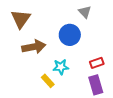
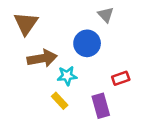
cyan star: (61, 67) -> (67, 76), moved
purple rectangle: (96, 85) -> (101, 106), moved

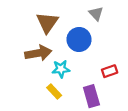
brown triangle: (26, 23) -> (47, 23), moved

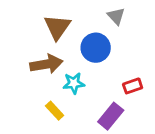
yellow rectangle: (54, 92) -> (55, 111), moved
purple rectangle: (91, 96) -> (111, 116), turned 55

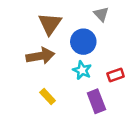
cyan star: (74, 83) -> (82, 70), moved, turned 30
purple rectangle: (111, 116) -> (96, 101), turned -60

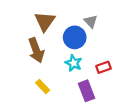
gray triangle: (101, 14) -> (91, 21), moved
brown arrow: (40, 56) -> (36, 50), turned 80

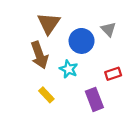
gray triangle: (91, 21) -> (108, 29), moved
cyan star: (74, 63) -> (69, 69), moved

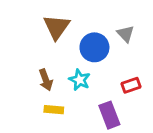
brown arrow: (39, 55) -> (46, 80), moved, size x0.7
yellow rectangle: (46, 95) -> (54, 110), turned -42

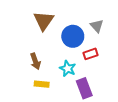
cyan star: (80, 80) -> (68, 69), moved
red rectangle: (131, 85) -> (90, 54), moved

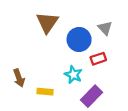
brown arrow: (35, 61) -> (19, 78), moved
purple rectangle: (84, 88) -> (91, 96), turned 66

